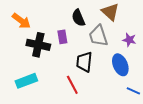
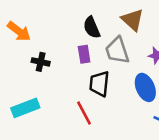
purple rectangle: (62, 37) -> (84, 54), moved
black cross: (38, 45) -> (41, 62), size x0.6

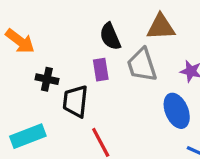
brown triangle: (133, 20) -> (161, 27), turned -45
black trapezoid: (99, 84) -> (75, 101), moved

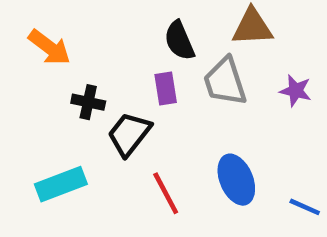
black trapezoid: (75, 101) -> (129, 134), turned 32
blue ellipse: (177, 111) -> (236, 180), moved

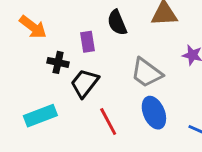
gray trapezoid: (225, 82) -> (147, 73), moved, turned -36
purple rectangle: (166, 88) -> (88, 42), moved

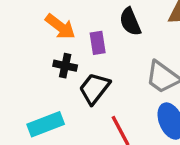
orange arrow: (33, 27) -> (60, 27), moved

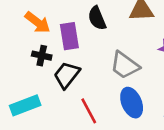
purple rectangle: (98, 43) -> (69, 36), size x1.4

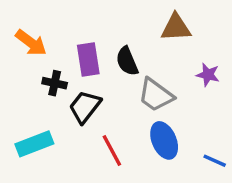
black semicircle: (97, 18) -> (127, 61), moved
orange arrow: (38, 22) -> (31, 43), moved

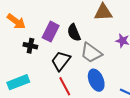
purple rectangle: (88, 60) -> (51, 32), turned 36
black trapezoid: (85, 107) -> (61, 61), moved

